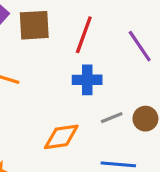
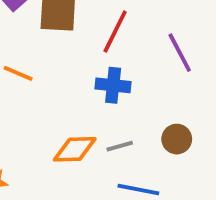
gray line: (112, 118) -> (120, 146), moved

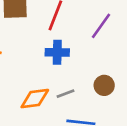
purple line: (180, 53) -> (101, 26), turned 68

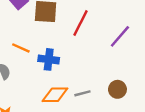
blue cross: (57, 52) -> (49, 59), moved

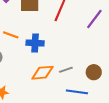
brown circle: (117, 89) -> (94, 72), moved

